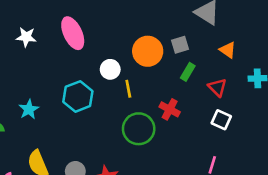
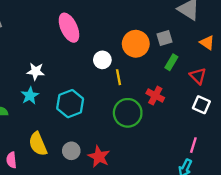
white star: (26, 37) -> (36, 71), moved
cyan hexagon: (78, 96) -> (70, 104), moved

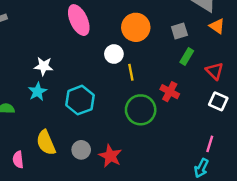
orange triangle: (207, 43) -> (217, 26), moved
orange circle: (136, 44) -> (136, 27), moved

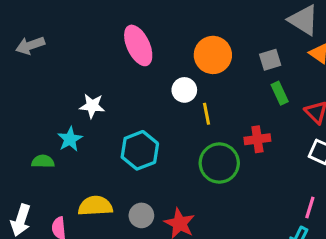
green rectangle: (187, 56) -> (280, 93), turned -56
cyan star: (37, 92) -> (70, 139), moved
red cross: (170, 92) -> (257, 139), turned -36
yellow semicircle: (46, 143) -> (95, 206), turned 110

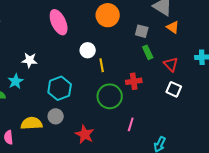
orange circle: (213, 55) -> (108, 15), moved
gray square: (270, 60) -> (142, 31), turned 32
pink line: (310, 208) -> (131, 124), moved
gray circle: (141, 215) -> (56, 116), moved

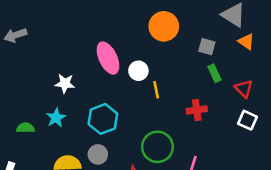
pink ellipse: (59, 22) -> (108, 58), moved
cyan star: (16, 81) -> (56, 118), moved
green circle: (110, 96) -> (157, 147), moved

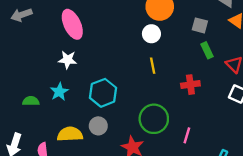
pink ellipse: (108, 58) -> (72, 24), moved
white circle: (138, 71) -> (151, 34), moved

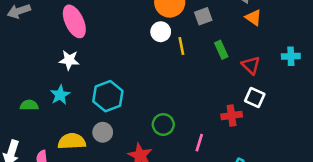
gray square: (200, 25) -> (203, 16), moved, turned -35
yellow line: (153, 66) -> (181, 46), moved
red cross: (190, 85) -> (232, 116), moved
green circle: (154, 119) -> (163, 125), size x0.7

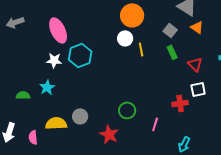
gray square: (203, 16) -> (170, 30), moved, turned -32
cyan hexagon: (108, 96) -> (80, 55), moved
white square: (255, 97) -> (198, 89), turned -35

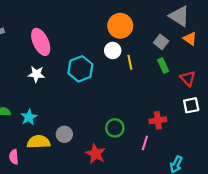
cyan hexagon: (80, 55) -> (80, 69), moved
cyan star: (47, 87) -> (29, 117), moved
red cross: (180, 103) -> (158, 120), moved

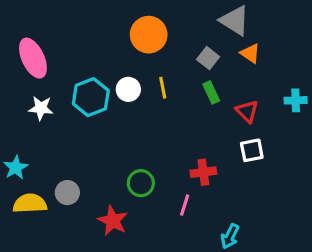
white circle: (113, 51) -> (128, 89), moved
white star: (36, 74) -> (41, 108), moved

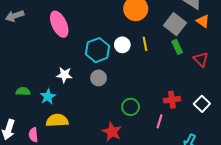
gray square: (208, 58) -> (175, 24), size x1.5
white star: (41, 108) -> (64, 75), moved
white square: (252, 150) -> (202, 104), moved, turned -35
gray circle: (67, 193) -> (98, 78), moved

